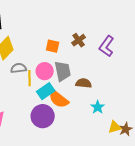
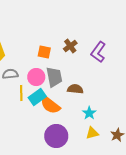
yellow line: (30, 78) -> (21, 93), moved
purple circle: (43, 116) -> (56, 136), moved
yellow triangle: (115, 127) -> (92, 133), moved

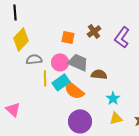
gray trapezoid: (54, 77) -> (78, 62), turned -55

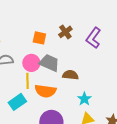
yellow line: (45, 78) -> (27, 81), moved
cyan rectangle: (61, 82) -> (17, 102), moved
orange semicircle: (74, 90) -> (45, 91), turned -30

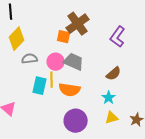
brown cross: (65, 32) -> (78, 24), moved, size x1.6
brown semicircle: (70, 75) -> (114, 74), moved, turned 133
cyan rectangle: (17, 102) -> (40, 86), moved, turned -42

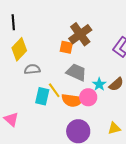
pink circle: (56, 62) -> (88, 97), moved
yellow line: (52, 80) -> (54, 90), turned -35
cyan star: (109, 98) -> (99, 84), moved

